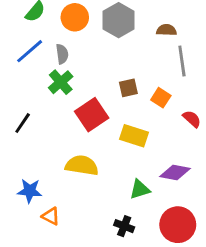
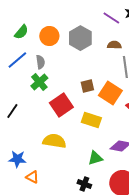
orange square: (161, 98) -> (110, 93), size x1.6

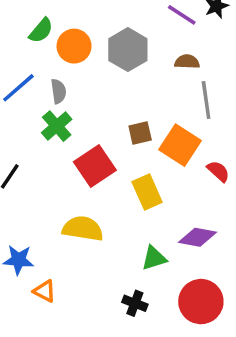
green semicircle: (21, 32) -> (41, 30), moved
yellow rectangle: (91, 120) -> (147, 192), turned 48

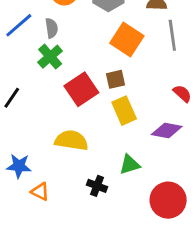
brown square: (140, 133) -> (115, 79), moved
orange square: (180, 145) -> (127, 39), moved
purple diamond: (197, 237) -> (167, 130), moved
black cross: (135, 303) -> (97, 186), moved

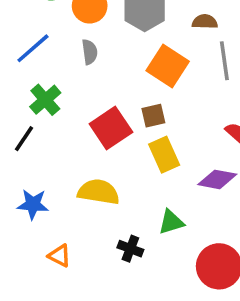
gray semicircle: (52, 28) -> (90, 52), moved
green cross: (50, 57) -> (45, 100), moved
blue star: (19, 166) -> (33, 204), moved

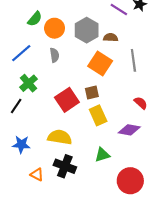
brown semicircle: (205, 22) -> (111, 38), moved
black cross: (130, 249) -> (65, 166), moved, size x1.5

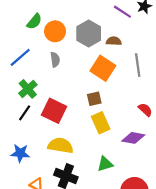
red square: (67, 100) -> (54, 111), moved, turned -30
black line: (16, 106) -> (25, 113), moved

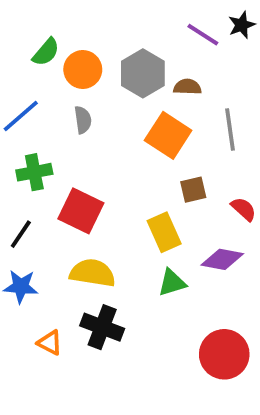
green cross: (28, 89) -> (34, 172), turned 30
brown square: (94, 99) -> (193, 190), moved
black line: (25, 113) -> (21, 234), moved
green triangle: (105, 164) -> (172, 283), moved

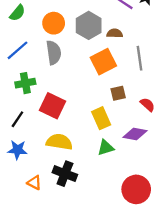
green semicircle: (46, 52) -> (17, 13), moved
gray semicircle: (83, 120) -> (54, 53), size x1.5
orange square: (168, 135) -> (103, 62), turned 30

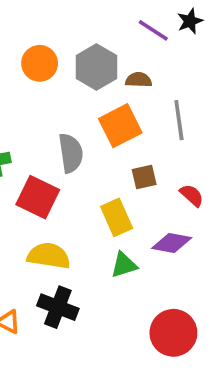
gray semicircle: (54, 53) -> (71, 153), moved

